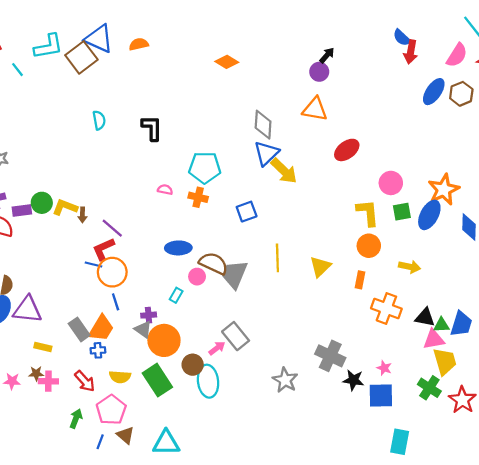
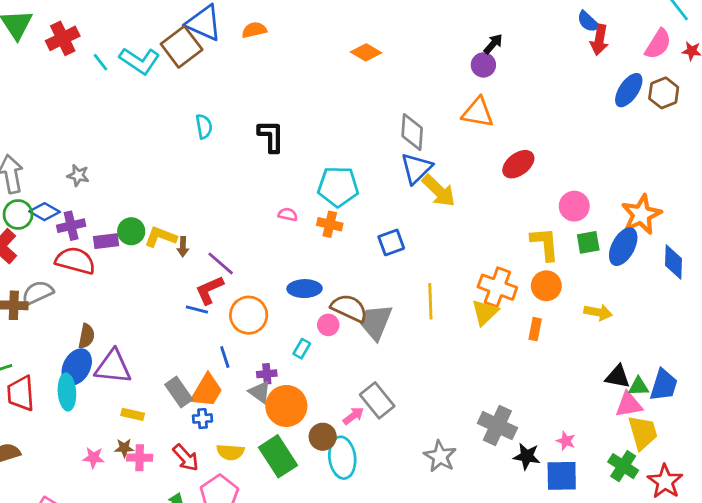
cyan L-shape: (48, 46) -> (140, 61), moved, turned 44
orange circle: (112, 272) -> (249, 315), moved
orange cross: (386, 308) -> (497, 287), moved

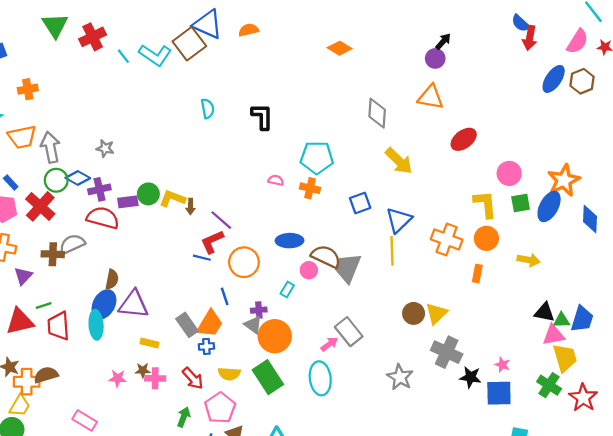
blue triangle: (416, 168) -> (399, 220), moved
yellow triangle: (485, 312) -> (436, 313), moved
brown circle: (323, 437) -> (414, 313), moved

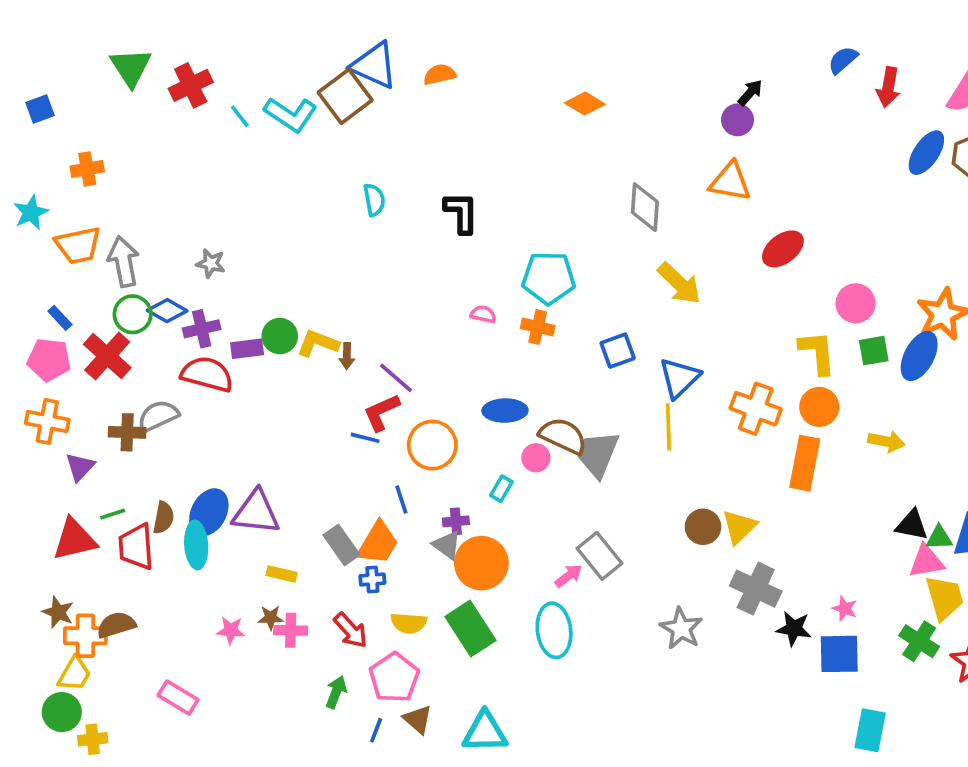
blue semicircle: (521, 23) -> (843, 60), moved, turned 96
orange rectangle: (477, 274) -> (805, 463), size x1.8
brown semicircle: (112, 279) -> (163, 518), moved

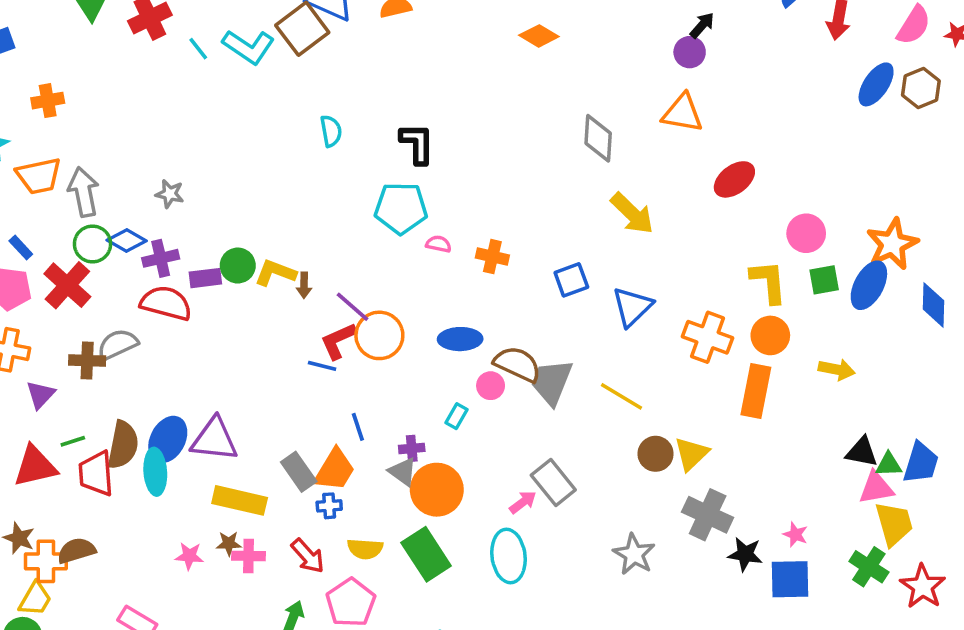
cyan pentagon: (549, 278) -> (401, 208), moved
yellow line: (668, 427) -> (621, 396), moved, turned -57
orange circle: (432, 445) -> (379, 335), moved
brown semicircle: (163, 518) -> (123, 445), size x1.5
yellow rectangle: (282, 574) -> (240, 500), size x1.8

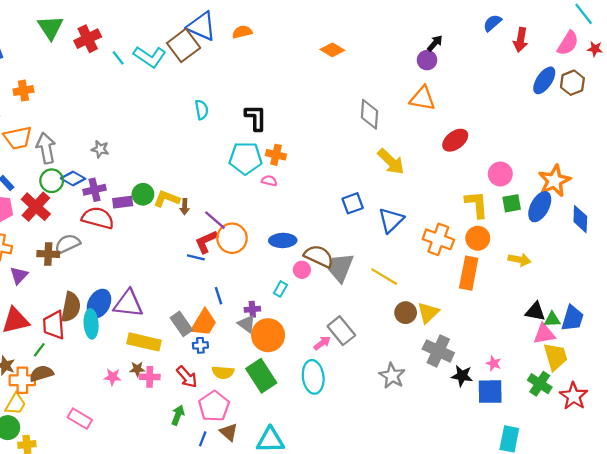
orange cross: (492, 257) -> (276, 155), moved
green line: (73, 441) -> (39, 350), moved, turned -35

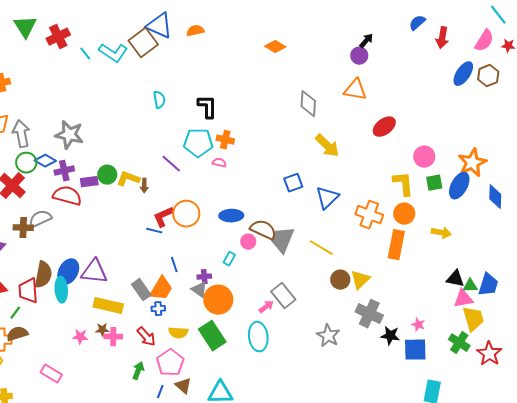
gray star: (100, 149) -> (69, 135), size x1.8
purple line: (215, 220) -> (171, 164), moved

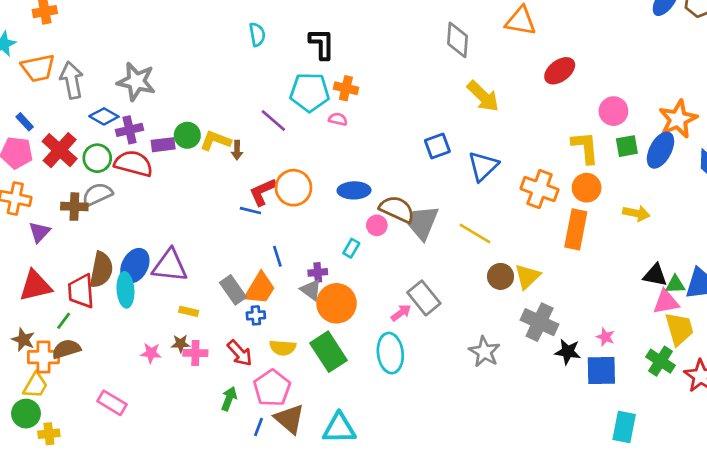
green circle: (26, 163) -> (97, 158), moved
yellow rectangle: (108, 306) -> (189, 311), size x0.5
brown triangle: (183, 386) -> (289, 419), size x1.4

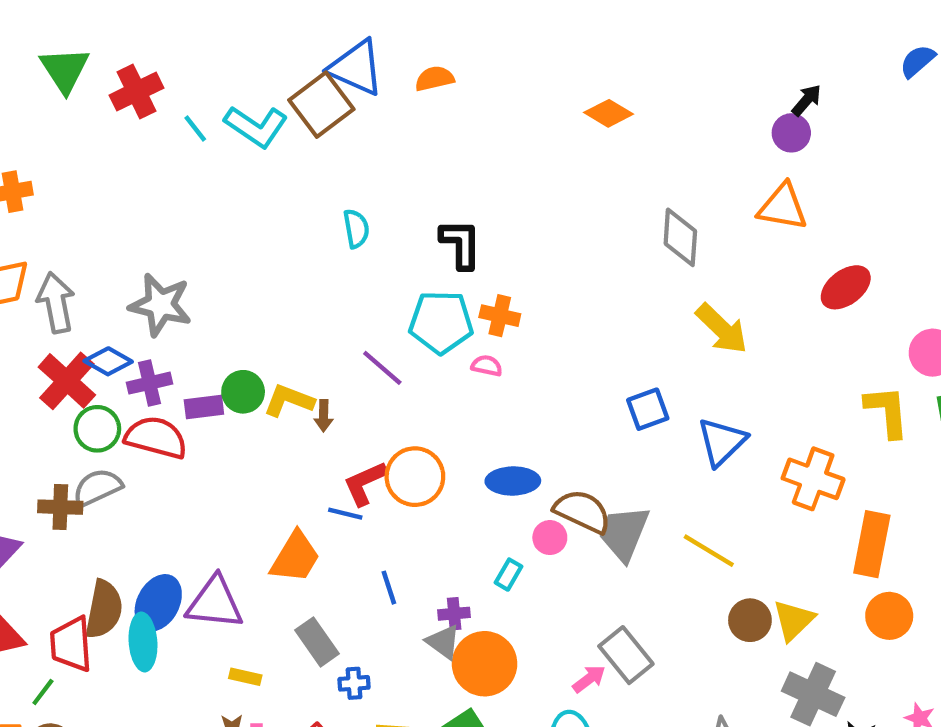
red cross: (60, 150) -> (67, 381), moved
orange circle: (587, 188) -> (889, 616), moved
orange trapezoid: (260, 289) -> (295, 557), moved

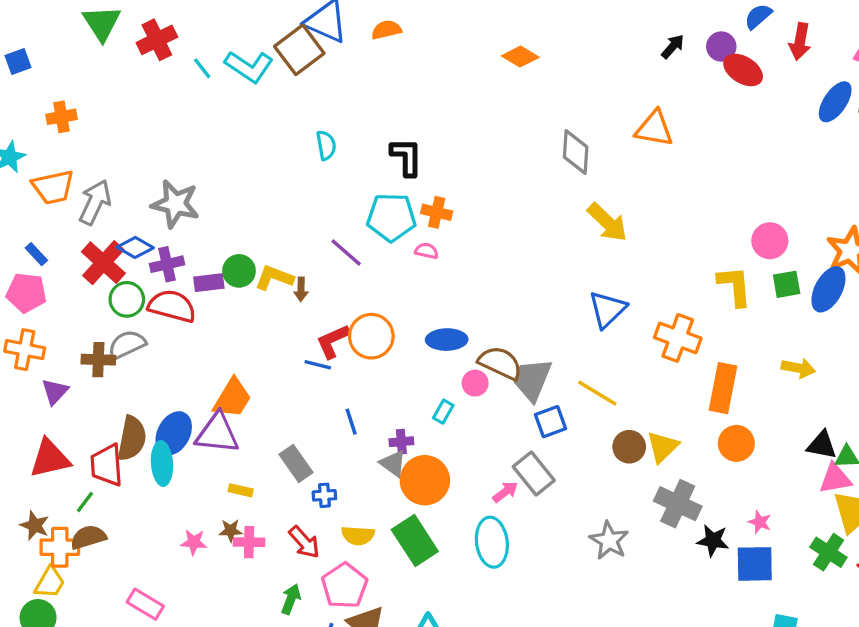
purple circle: (791, 133) -> (721, 47), moved
red ellipse: (846, 287) -> (743, 70), moved, turned 69
gray arrow: (56, 303) -> (95, 202), turned 36
blue square: (648, 409) -> (550, 422), moved
orange trapezoid: (295, 557) -> (232, 398), moved

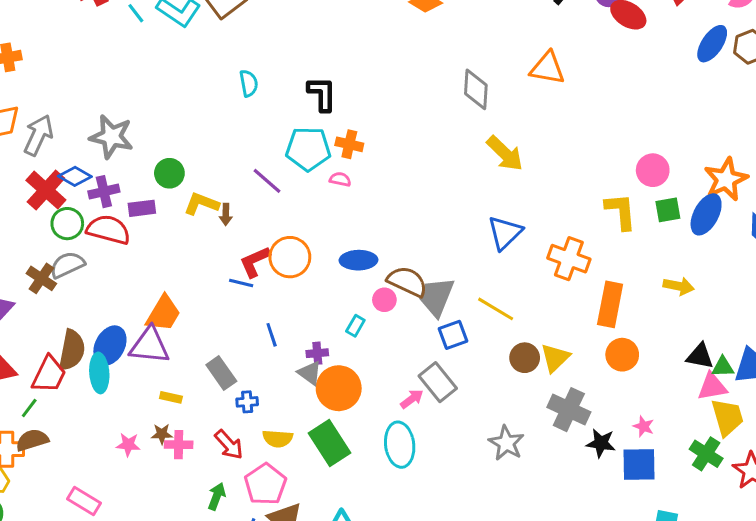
green circle: (239, 271) -> (169, 173), moved
brown cross: (98, 360) -> (41, 278), turned 32
red trapezoid: (107, 465) -> (49, 374), turned -150

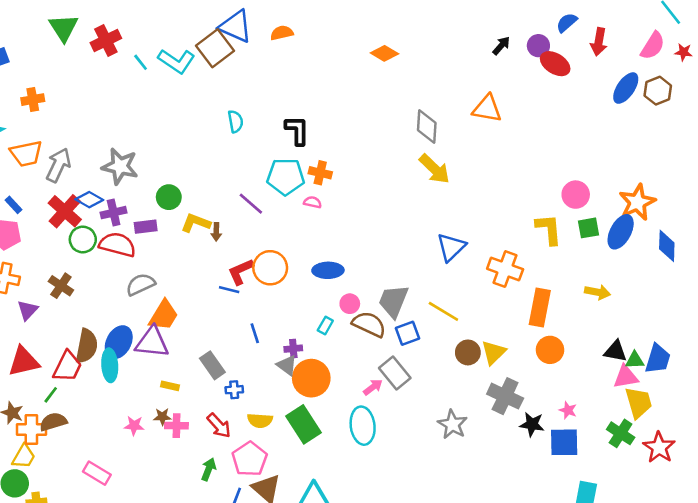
yellow arrow: (505, 153) -> (434, 169), moved
gray semicircle: (67, 265) -> (141, 284), moved
brown semicircle: (407, 281) -> (369, 324), moved

